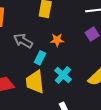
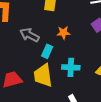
cyan cross: (63, 75) -> (71, 67), turned -36

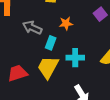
yellow trapezoid: (43, 75) -> (48, 67), turned 40

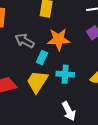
orange star: (66, 23) -> (59, 39), size x1.6

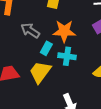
cyan cross: (65, 74) -> (67, 56), moved

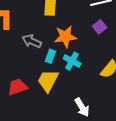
cyan cross: (67, 56) -> (72, 61), turned 30

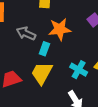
cyan cross: (72, 61) -> (79, 70), moved

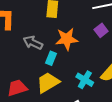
yellow trapezoid: (42, 73) -> (48, 83), turned 30

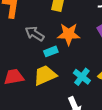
cyan rectangle: (51, 58) -> (51, 51), turned 40

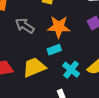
cyan rectangle: (51, 51) -> (54, 50), moved

